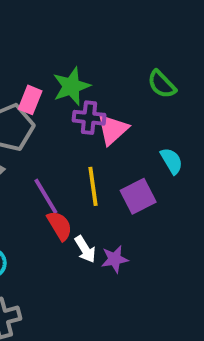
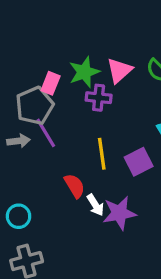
pink triangle: (113, 129) -> (119, 70), moved
purple line: (46, 196) -> (46, 133), moved
purple star: (115, 259) -> (119, 213), size x1.5

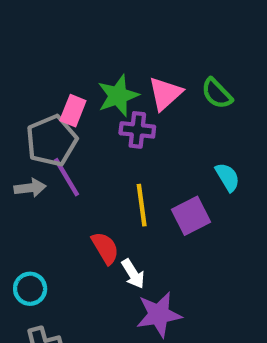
purple star: (119, 213) -> (159, 315), moved

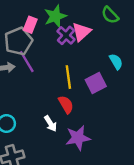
pink triangle: (165, 93) -> (81, 32), moved
purple cross: (137, 130) -> (66, 35), turned 36
red semicircle: (105, 248) -> (66, 104), moved
white arrow: (133, 274) -> (50, 124), moved

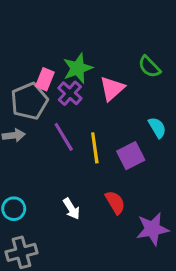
purple cross: (66, 35) -> (70, 93), moved
purple line: (27, 62) -> (64, 137), moved
red semicircle: (66, 104) -> (115, 202), moved
purple star: (78, 138) -> (153, 229), moved

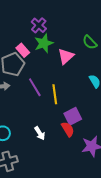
pink rectangle: (45, 79) -> (23, 50), turned -64
purple cross: (70, 93) -> (39, 25), moved
purple square: (131, 156) -> (73, 116), moved

